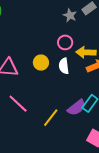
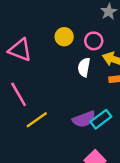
yellow circle: (41, 63) -> (64, 37), moved
yellow line: (51, 118) -> (37, 120), moved

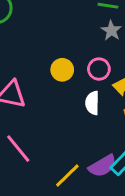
yellow line: (37, 120) -> (67, 175), moved

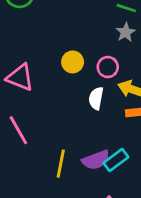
yellow line: (67, 175) -> (61, 164), turned -44

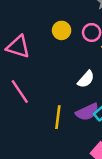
white semicircle: (96, 98) -> (86, 79), moved, turned -144

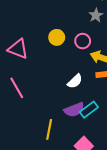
yellow line: (58, 117) -> (49, 129), moved

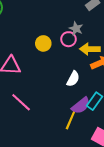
gray star: (96, 15) -> (76, 29), moved
yellow line: (49, 129) -> (71, 120), moved, turned 30

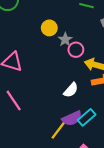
gray star: (76, 29) -> (65, 40), moved
yellow circle: (43, 43) -> (49, 28), moved

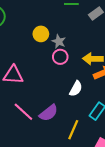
pink circle: (76, 50) -> (60, 57), moved
purple semicircle: (72, 118) -> (49, 113), moved

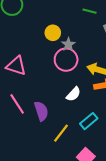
pink circle: (60, 57) -> (66, 60), size x1.5
purple semicircle: (49, 113) -> (41, 111), turned -84

